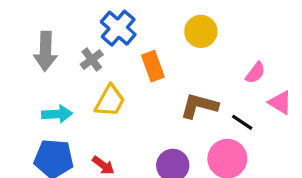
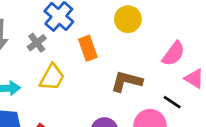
pink semicircle: (255, 73) -> (173, 54), size x1.4
black line: (242, 122) -> (172, 102), moved

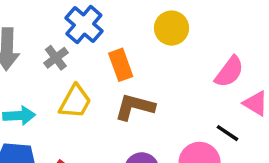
brown L-shape: (127, 81) -> (135, 107), moved

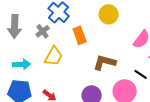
brown L-shape: (135, 107) -> (105, 62), moved

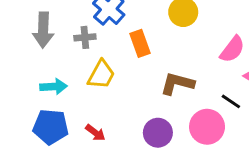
gray cross: (43, 31) -> (85, 37), turned 32

